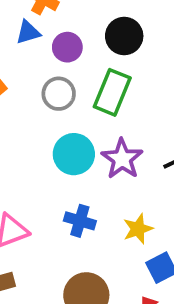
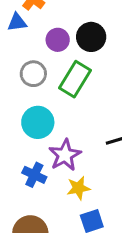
purple circle: (67, 47) -> (58, 40), moved
purple star: (122, 159) -> (65, 155), moved

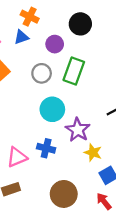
black circle: (91, 37) -> (80, 24), moved
blue cross: (34, 175) -> (46, 148), moved
yellow star: (78, 188) -> (93, 153), turned -30

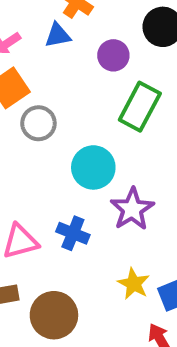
gray circle: (42, 73) -> (38, 123), moved
yellow star: (93, 153) -> (134, 284), moved
brown circle: (64, 194) -> (54, 315), moved

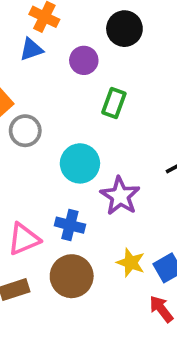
green rectangle: (140, 107) -> (114, 103), size x0.7
brown circle: (54, 315) -> (72, 276), moved

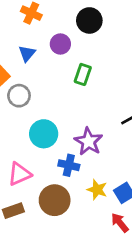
blue triangle: (31, 49) -> (27, 53), moved, turned -30
cyan circle: (80, 163) -> (44, 134), moved
blue cross: (70, 225) -> (69, 165), moved

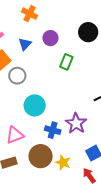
black circle: (89, 20) -> (88, 32), moved
purple star: (88, 141) -> (76, 123), moved
yellow star: (97, 190) -> (63, 162), moved

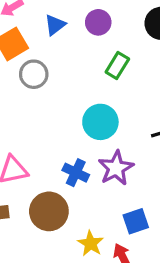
cyan circle: (35, 105) -> (100, 122), moved
yellow star: (63, 162) -> (91, 243), moved

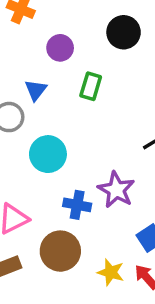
blue triangle: (55, 25) -> (36, 90), moved
cyan circle: (100, 122) -> (48, 154), moved

